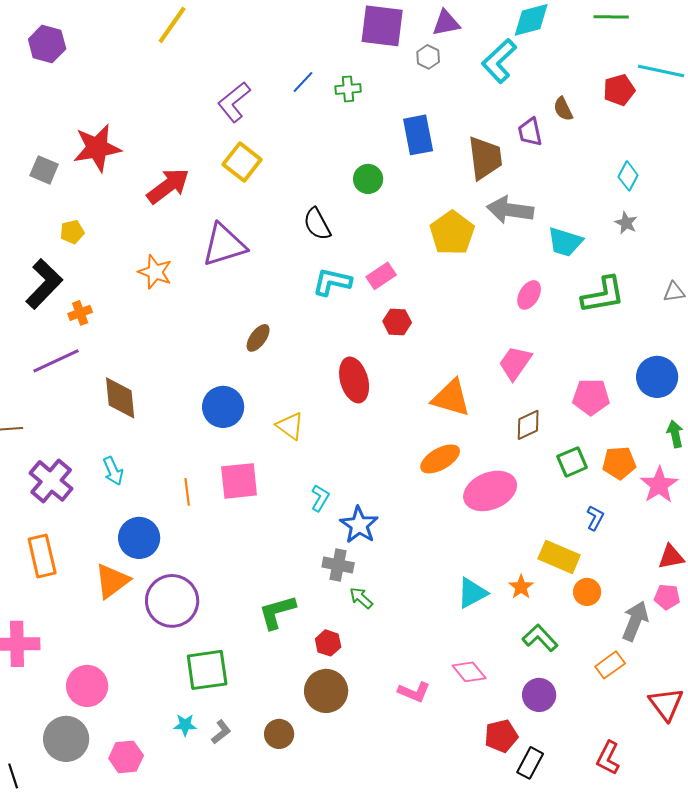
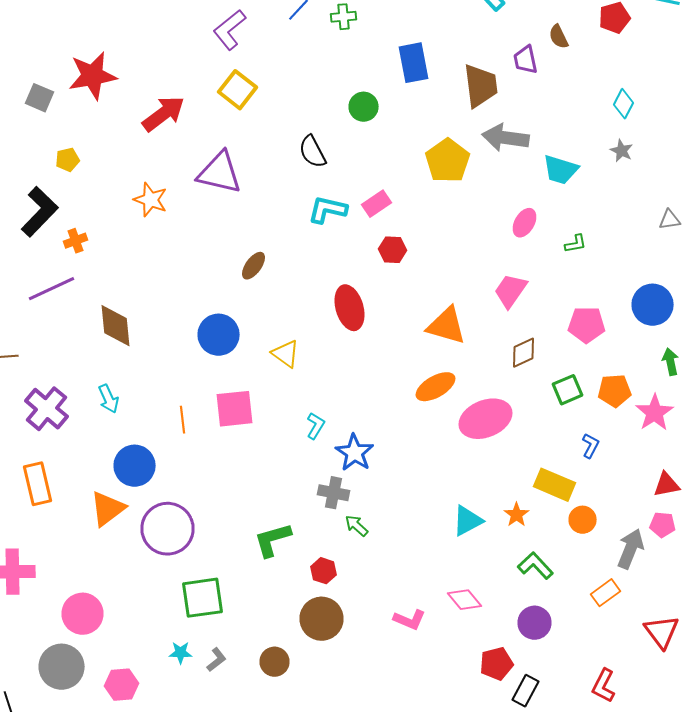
purple triangle: (224, 245) -> (220, 173), turned 30
green L-shape: (603, 295) -> (576, 244), moved, size x0.5

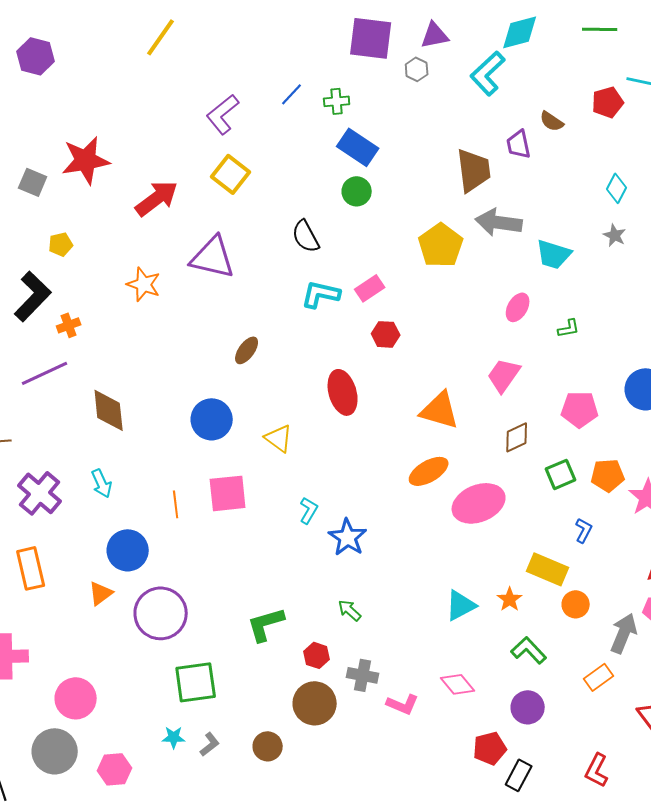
brown semicircle: (558, 37) -> (552, 121), turned -30
blue rectangle: (414, 63) -> (358, 147), moved, turned -45
gray cross: (334, 493) -> (363, 675), moved
orange triangle: (108, 509) -> (101, 593), size x0.7

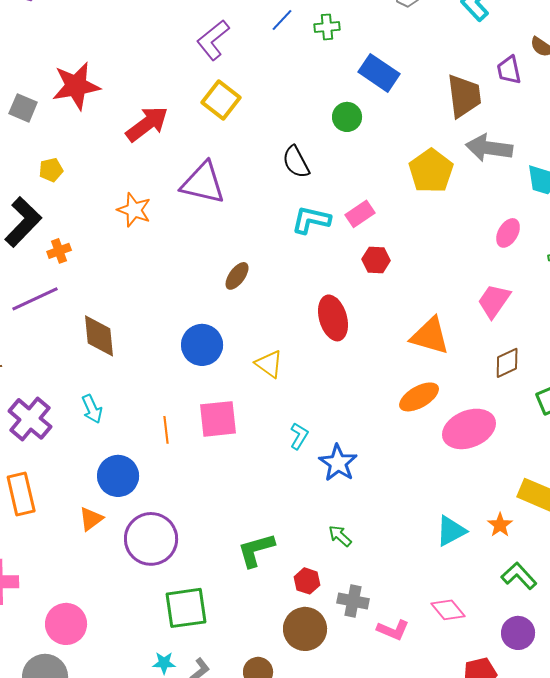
blue rectangle: (358, 147) -> (379, 73), moved

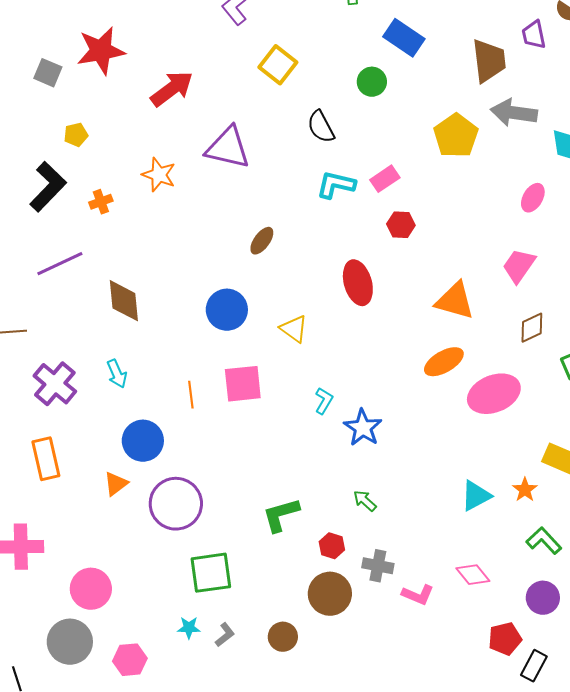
yellow square: (221, 100) -> (278, 65), moved
orange cross: (59, 251) -> (101, 202), moved

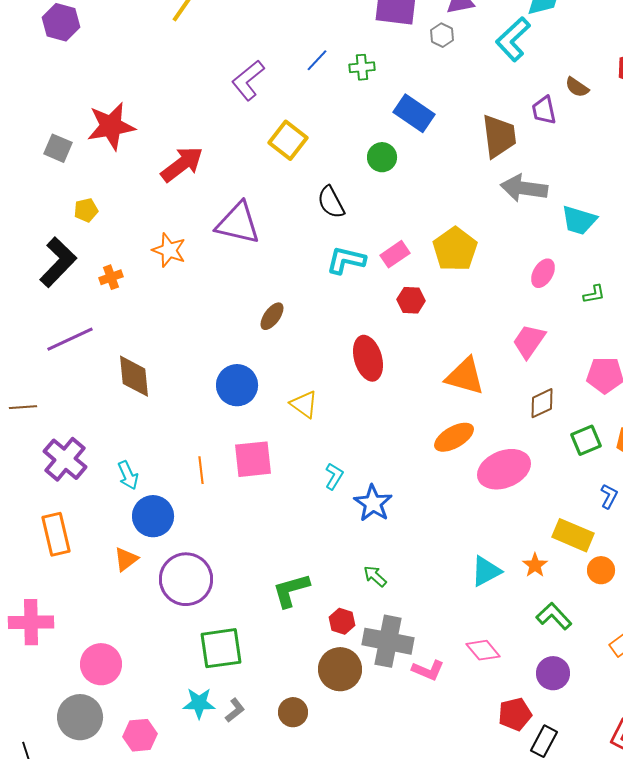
yellow pentagon: (456, 136) -> (455, 249), moved
cyan arrow: (117, 374) -> (128, 475), moved
gray cross: (378, 566) -> (388, 641), size x1.6
cyan star: (189, 628) -> (199, 703), size x1.4

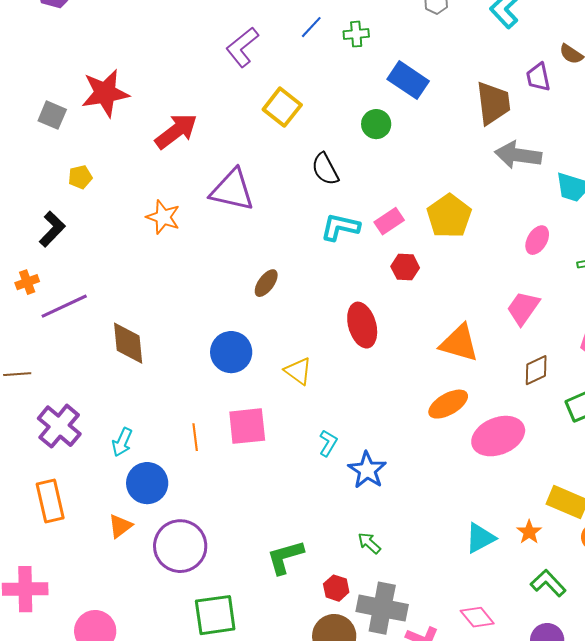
black L-shape: (58, 262) -> (52, 229), size x0.7
orange cross: (111, 277) -> (27, 282), moved
cyan arrow: (128, 475) -> (122, 442), turned 48

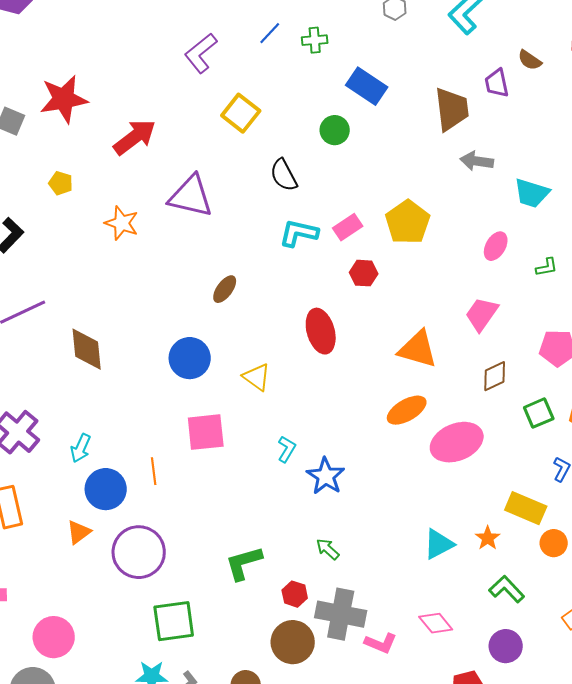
gray arrow: (518, 155) -> (477, 161), size x0.7
yellow pentagon: (80, 177) -> (61, 183), moved, turned 30
orange line: (195, 437) -> (154, 471), moved

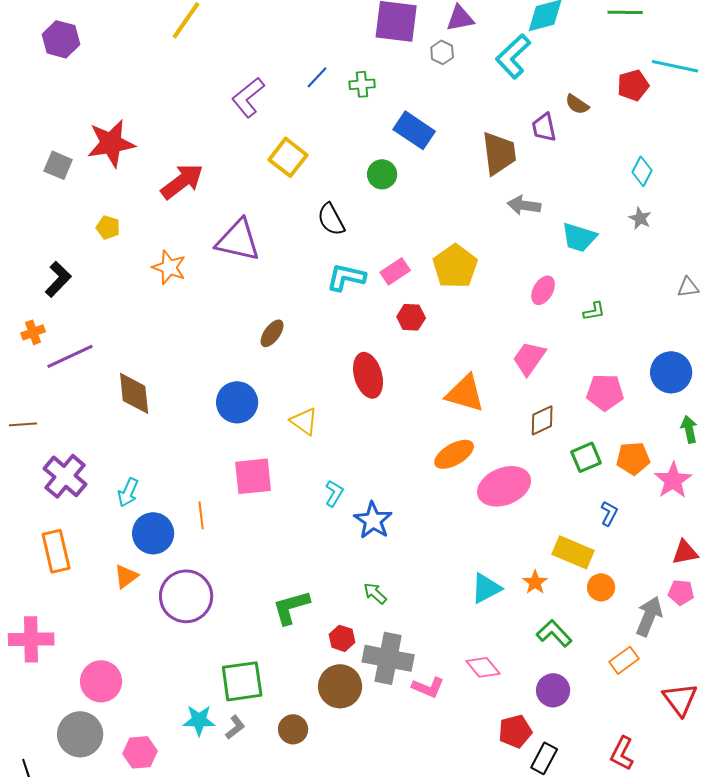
green square: (174, 621) -> (242, 681), moved

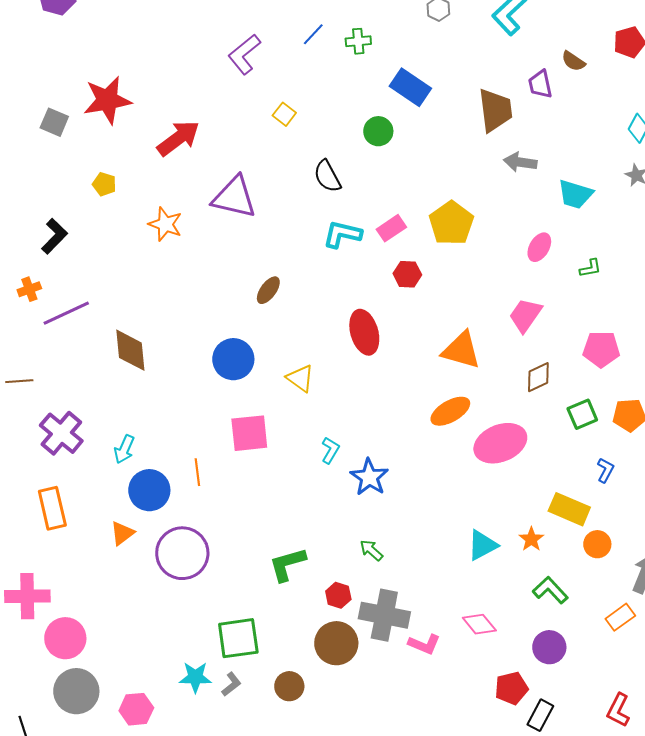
yellow square: (288, 157) -> (284, 114), size x0.6
pink circle: (101, 681) -> (65, 638), moved

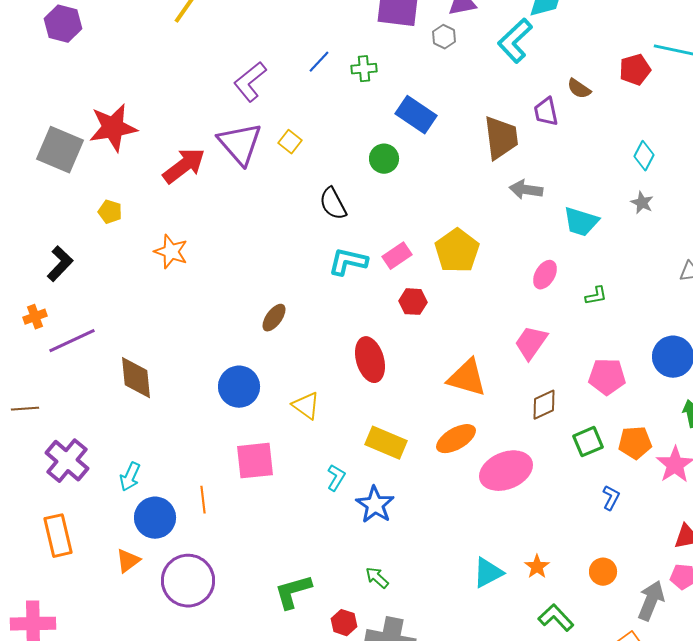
gray square: (54, 122) -> (60, 150), size x1.6
purple triangle: (234, 197) -> (240, 144), moved, turned 36
yellow rectangle: (569, 509) -> (386, 443), moved

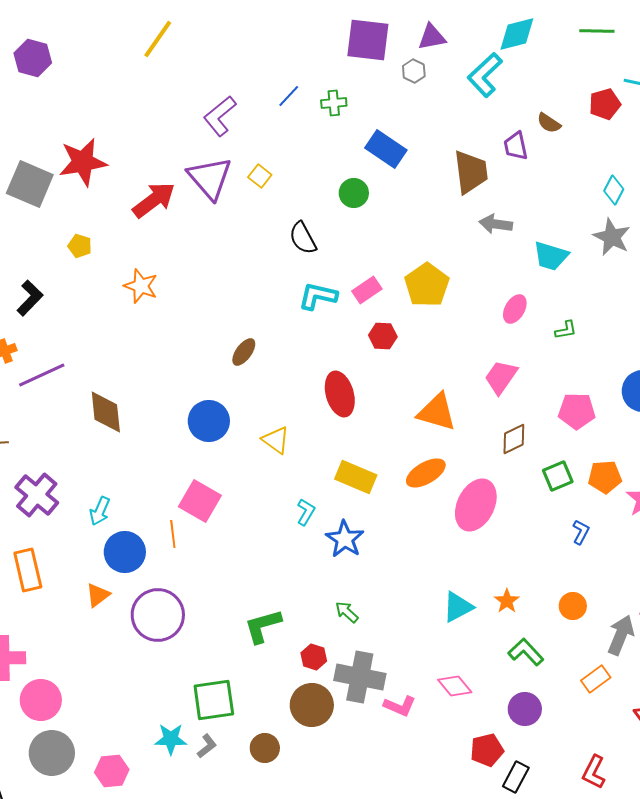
gray star: (642, 203) -> (612, 237), size x1.6
pink square: (255, 461) -> (200, 501), moved, turned 36
pink ellipse: (506, 471) -> (476, 505), turned -42

